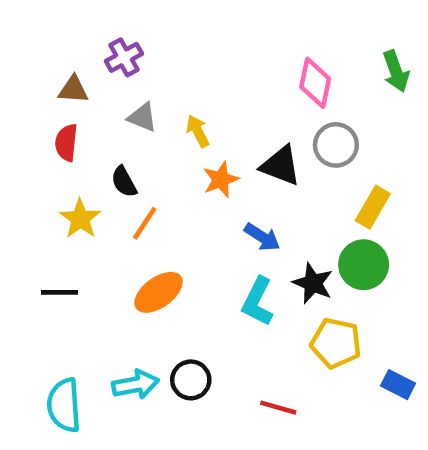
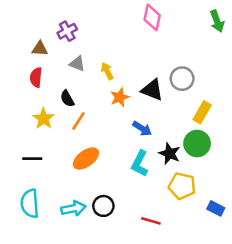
green arrow: (396, 71) -> (217, 21), moved
pink diamond: (315, 83) -> (152, 17), moved
cyan semicircle: (64, 405) -> (30, 203), moved

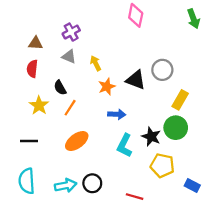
purple cross: (67, 31) -> (71, 32), moved
blue arrow: (142, 129) -> (117, 114), moved, turned -30

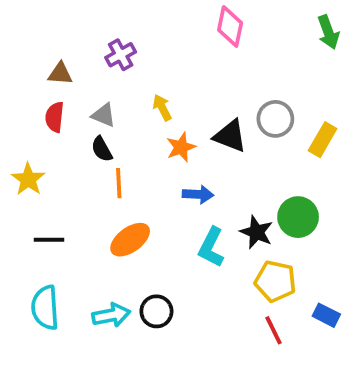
gray triangle: (69, 57) -> (104, 115), moved
yellow rectangle: (180, 100) -> (323, 140), moved
yellow star: (39, 105) -> (28, 179), moved
orange line: (70, 108) -> (119, 183), turned -36
red line: (135, 197) -> (273, 330), moved, turned 48

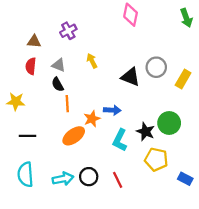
orange star: (181, 147) -> (92, 119), moved
yellow star: (28, 179) -> (16, 102), turned -30
red line: (273, 330) -> (118, 180), moved

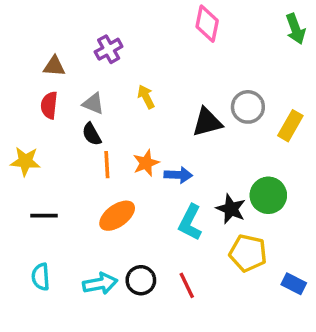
black triangle: (131, 77) -> (207, 122), turned -36
orange star: (92, 119) -> (146, 163), moved
cyan semicircle: (25, 174) -> (41, 277), size x0.7

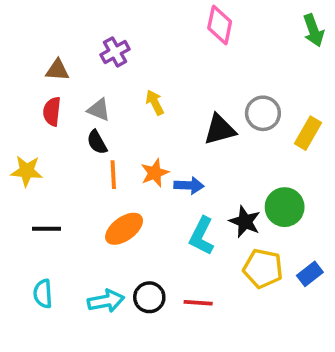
blue rectangle: (294, 284) -> (310, 274), moved, turned -65
red line: (187, 285) -> (198, 303), turned -60

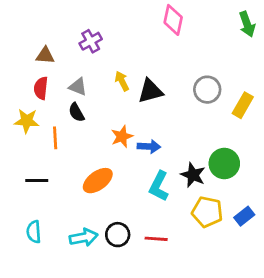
black triangle: (220, 130) -> (150, 91), moved
yellow star: (27, 171) -> (27, 121), moved
orange line: (113, 175) -> (55, 138), moved

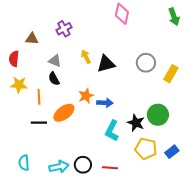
red semicircle: (41, 88) -> (14, 59), moved
black line: (37, 181) -> (39, 123), moved
orange ellipse: (98, 181) -> (64, 113), moved

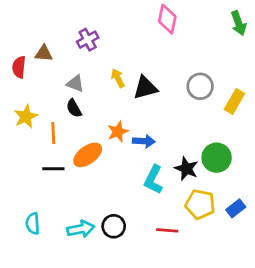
red semicircle: (14, 59) -> (19, 67), moved
yellow star: (19, 85) -> (26, 116), turned -30
red line: (110, 168) -> (167, 230), moved

